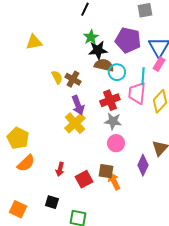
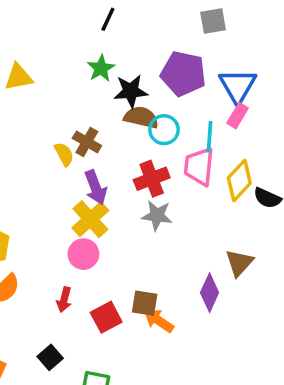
green star: (91, 37) -> (101, 68), moved
yellow semicircle: (57, 77) -> (64, 154), moved
pink circle: (116, 143) -> (83, 254), moved
orange arrow: (114, 181) -> (159, 321), turned -30
black square: (52, 202) -> (50, 357), turned 32

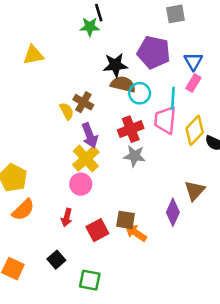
black line: (108, 19) -> (99, 13), turned -42
green star: (101, 68) -> (90, 27), moved, turned 30
blue triangle: (238, 86) -> (193, 61), size x0.7

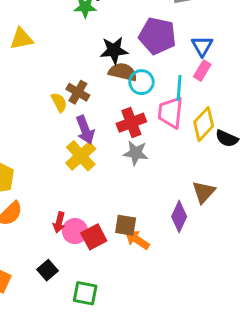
pink circle: (81, 184) -> (75, 231), moved

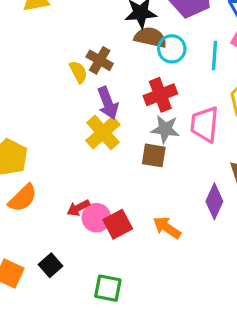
pink trapezoid: (170, 112) -> (205, 124), moved
red arrow: (59, 222) -> (78, 208), turned 48
brown square: (126, 225) -> (154, 155), moved
black square: (48, 270) -> (50, 265), moved

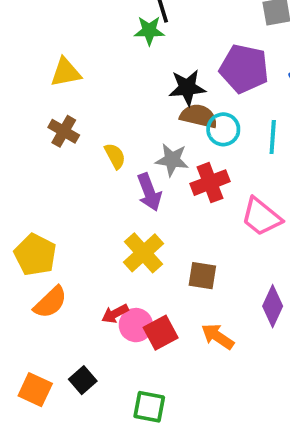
brown cross: (100, 60) -> (64, 131), moved
pink trapezoid: (205, 124) -> (261, 217), turned -57
gray star: (165, 129) -> (172, 160), moved
yellow cross: (103, 132) -> (143, 253), moved
brown square: (154, 155) -> (202, 276), moved

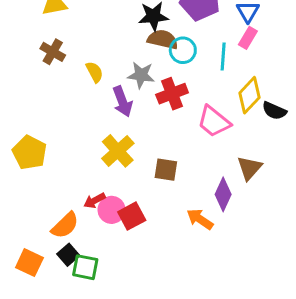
orange semicircle: (50, 302) -> (65, 225), moved
orange arrow: (218, 336) -> (200, 219), moved
green square: (149, 407) -> (85, 267), moved

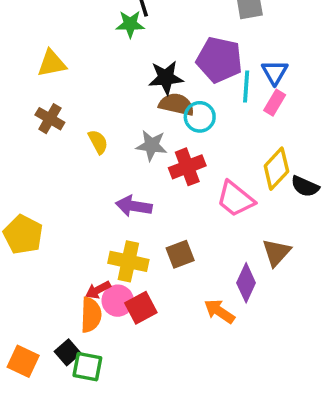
cyan line: (223, 56) -> (246, 87), moved
purple arrow: (122, 101) -> (134, 206), moved, turned 120
yellow cross: (118, 151) -> (128, 261), moved, turned -36
brown square: (166, 170) -> (180, 254), turned -30
orange semicircle: (65, 225) -> (91, 315), moved, turned -44

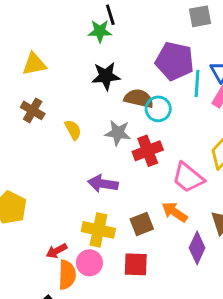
black star: (166, 78) -> (106, 76), moved
red arrow: (98, 290) -> (57, 251), moved
red square: (141, 308) -> (136, 264), moved, turned 30
orange arrow: (219, 311) -> (175, 212), moved

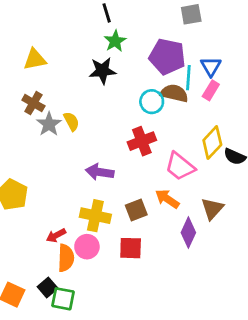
green star: (100, 31) -> (115, 41), moved, turned -30
brown semicircle: (139, 98) -> (174, 93), moved
gray star: (118, 133) -> (49, 124), moved, turned 30

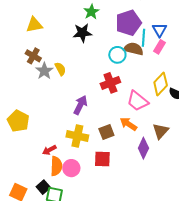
purple pentagon: (167, 57) -> (128, 23), turned -30
purple arrow: (100, 172) -> (80, 105), turned 108
pink circle: (87, 247) -> (71, 168), moved

